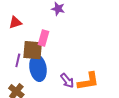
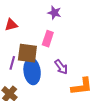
pink rectangle: (43, 38) -> (48, 39), moved
purple arrow: (67, 81) -> (61, 67), moved

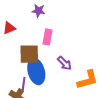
purple star: (54, 13) -> (39, 11), moved
purple line: (12, 63) -> (24, 84), moved

